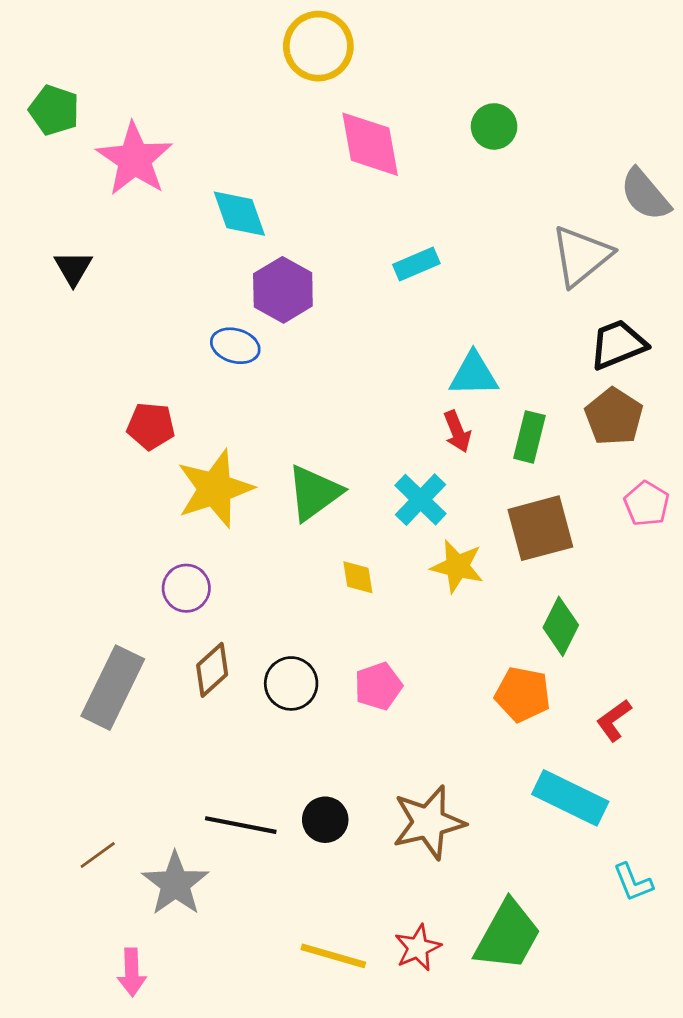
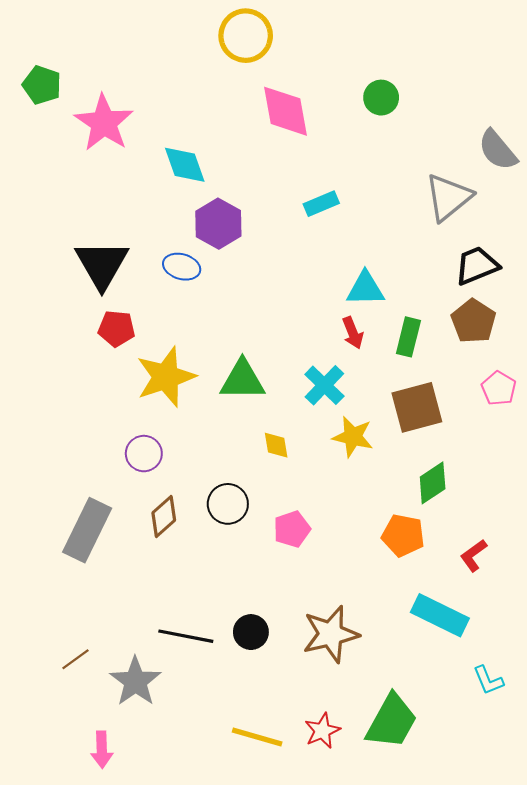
black triangle: (73, 268) -> (102, 265), moved, size x1.8
green triangle: (314, 493) -> (242, 380), turned 36
green diamond: (561, 626) -> (433, 483), turned 30
black circle: (291, 683) -> (228, 504), moved

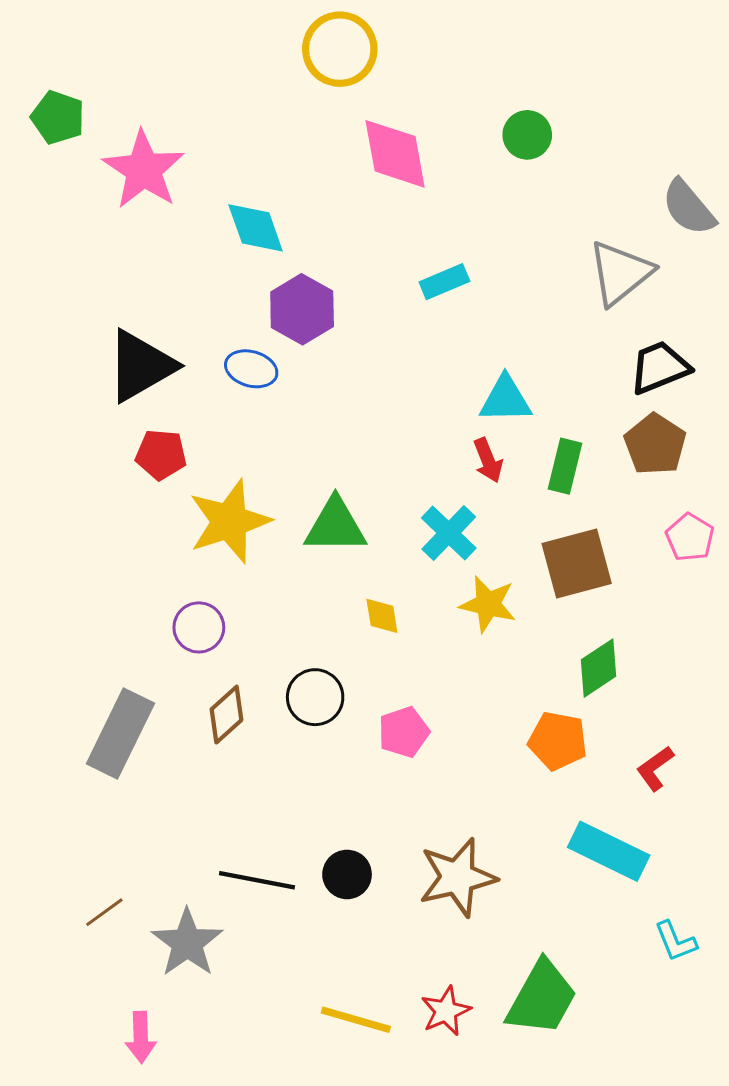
black triangle: (102, 265) -> (141, 366), turned 30

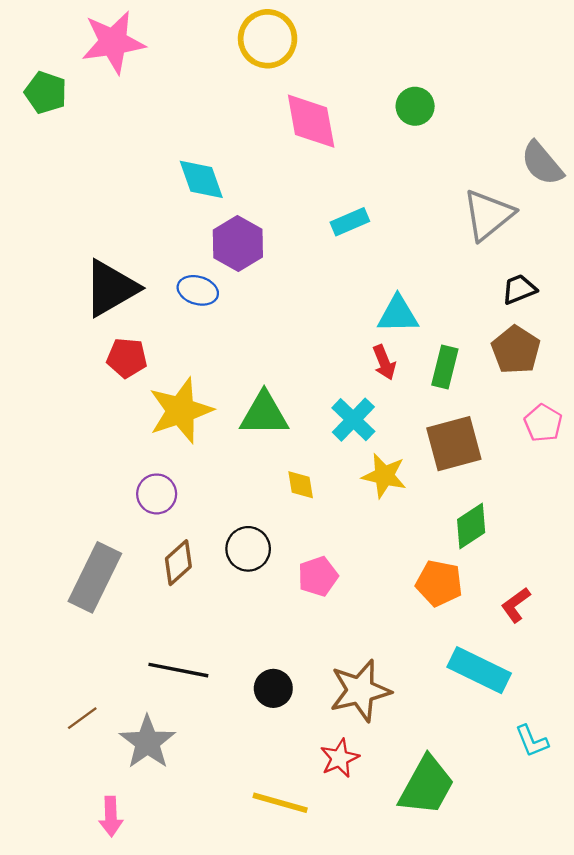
pink star: (144, 170) -> (113, 42), moved, turned 30
black trapezoid: (659, 367) -> (519, 289), size x0.7
black line: (257, 880) -> (178, 670), moved
red star: (446, 1011) -> (340, 758), moved

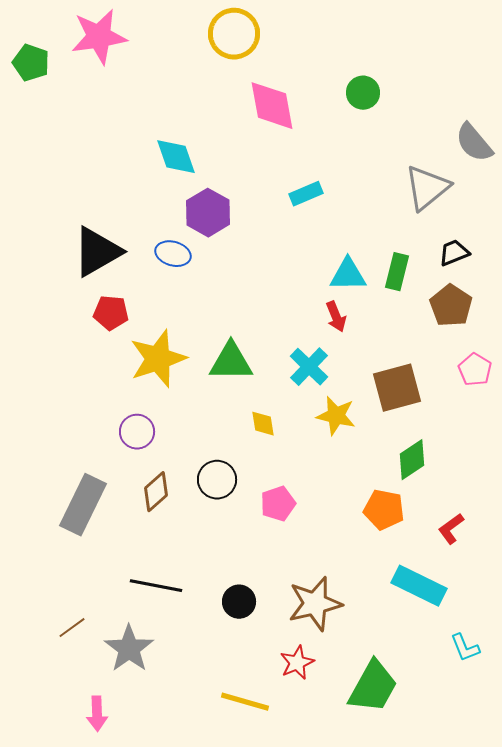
green pentagon: (46, 93) -> (31, 63), moved
green rectangle: (445, 367) -> (397, 272), moved

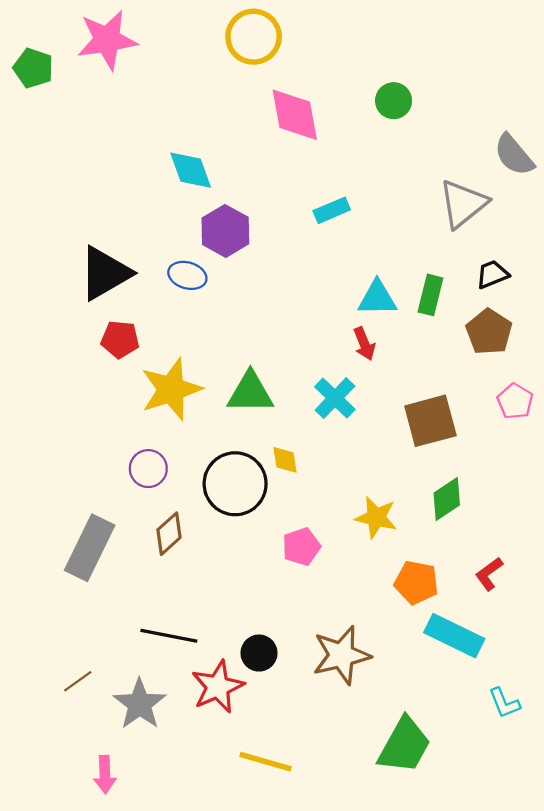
yellow star: (336, 416) -> (376, 517), moved
black circle: (217, 480) -> (235, 484), moved, size x1.5
orange pentagon: (384, 510) -> (416, 583), moved
red star: (297, 663) -> (218, 687), moved, size x1.4

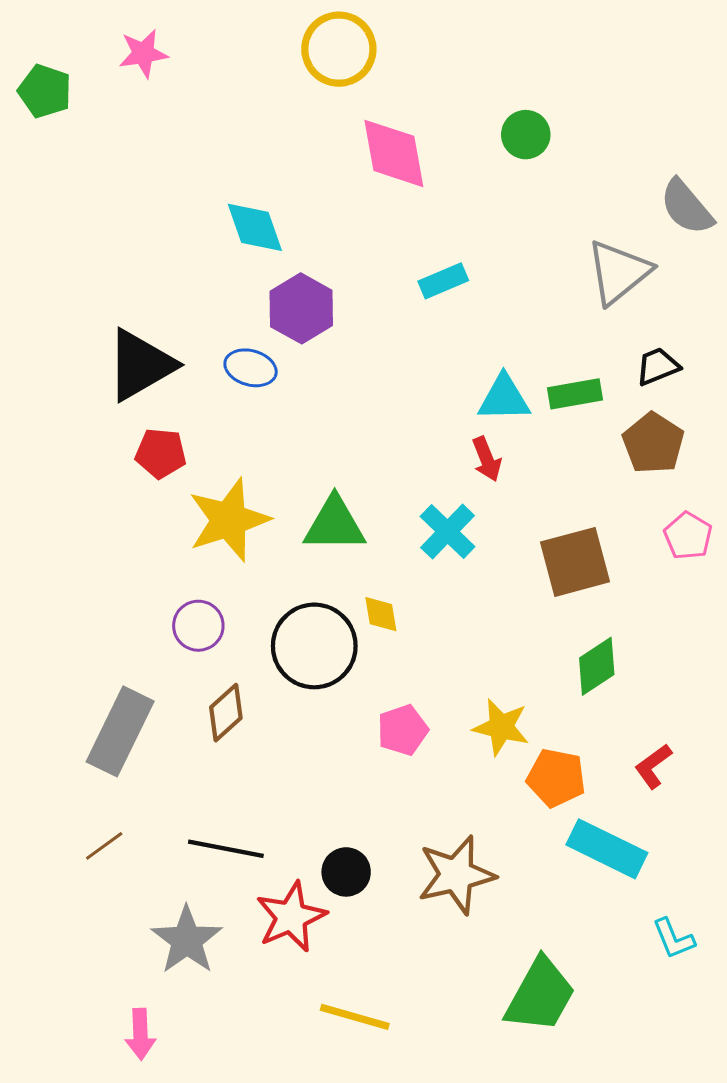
pink star: (107, 40) -> (143, 53), size x0.6
green rectangle: (430, 295) -> (575, 394), turned 66
yellow star: (376, 517) -> (501, 727), moved
brown line: (78, 681) -> (104, 846), moved

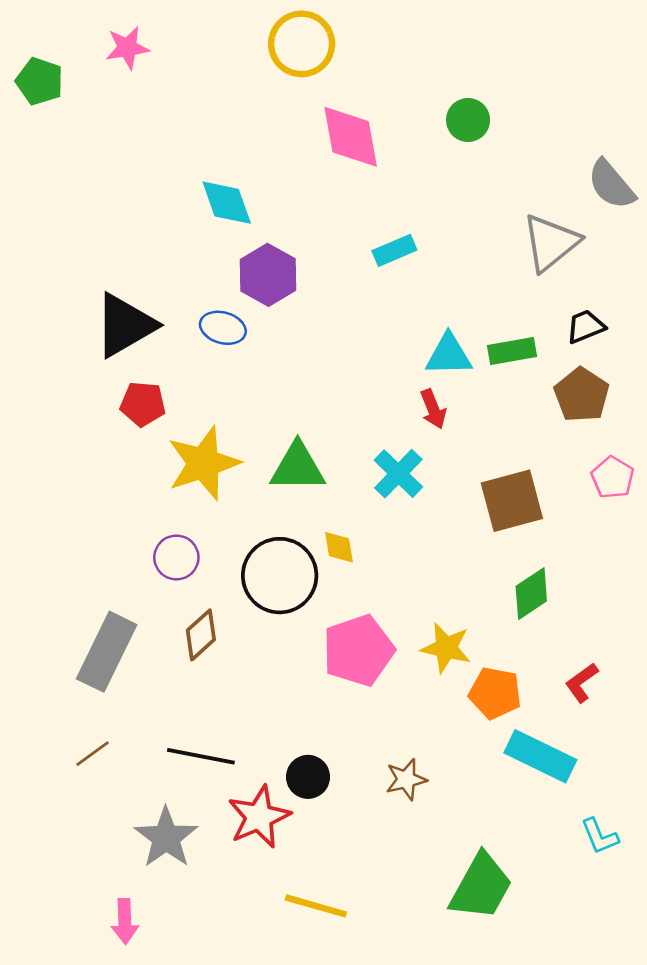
pink pentagon: (403, 730) -> (358, 650), size x1.6
brown star: (456, 875) -> (406, 779), size x0.6

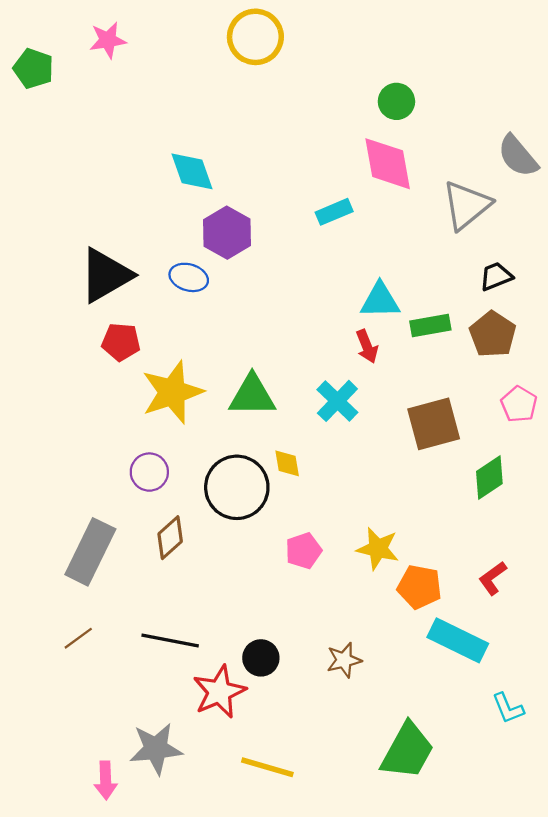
pink diamond: (351, 137) -> (388, 164), moved
green rectangle: (512, 351) -> (430, 326), moved
green diamond: (531, 594) -> (489, 478), moved
pink pentagon: (358, 650) -> (304, 551), size x0.6
gray star: (166, 838) -> (156, 749), moved, turned 30

